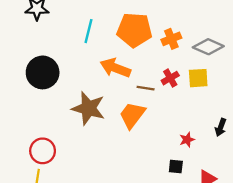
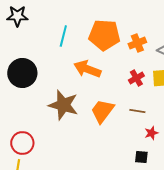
brown line: (146, 88) -> (137, 111), moved

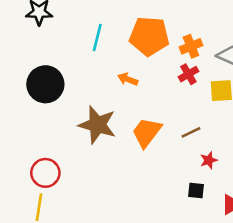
orange arrow: (87, 69) -> (128, 79), size x0.6
red cross: (136, 78) -> (188, 74), moved
brown line: (137, 111) -> (191, 132), turned -35

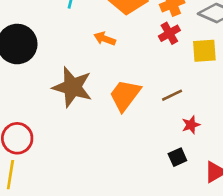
black square: (196, 191) -> (177, 157), turned -30

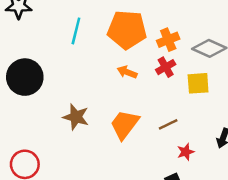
orange arrow: (105, 39) -> (127, 72), moved
brown star: (72, 87) -> (76, 117), size x0.7

